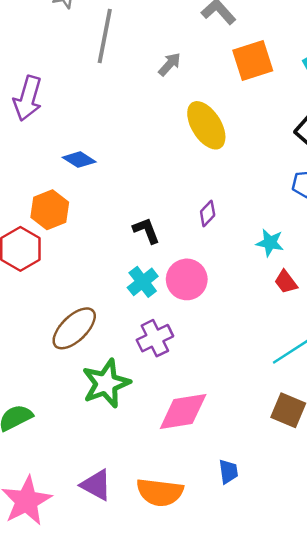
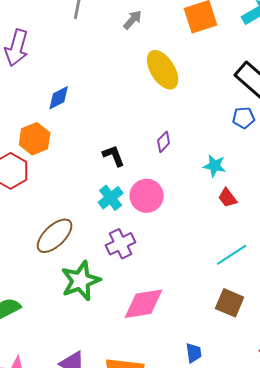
blue diamond: (79, 160) -> (59, 98), turned -60
blue trapezoid: (228, 471) -> (194, 353), moved

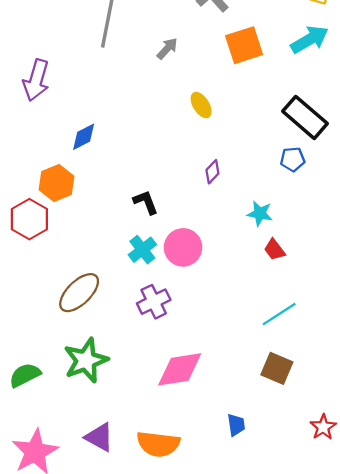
yellow ellipse: (163, 70) -> (201, 105), size x0.6
purple diamond: (164, 142) -> (212, 172), moved
green star: (81, 281) -> (86, 360), moved

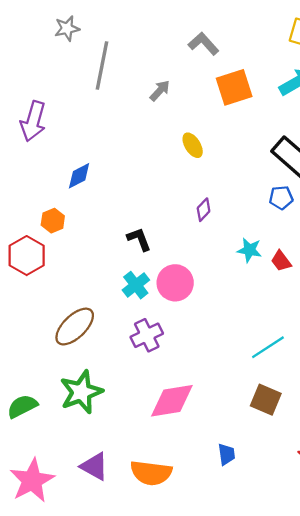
orange hexagon: (56, 183) -> (53, 221), size x0.7
red trapezoid: (275, 250) -> (281, 261), moved

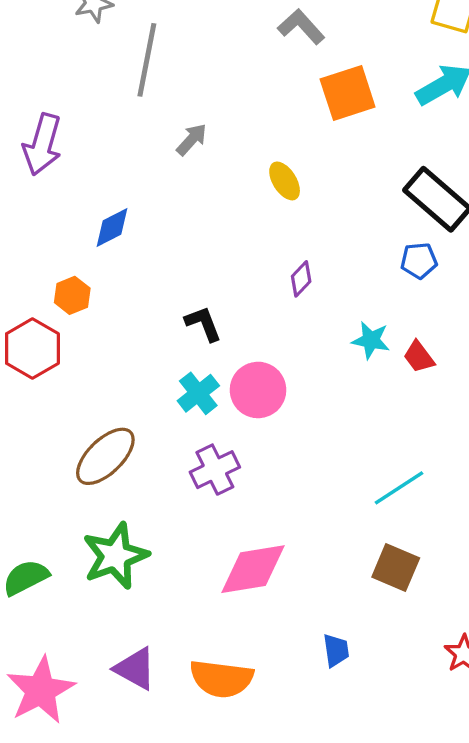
gray arrow: (160, 91) -> (192, 140), moved

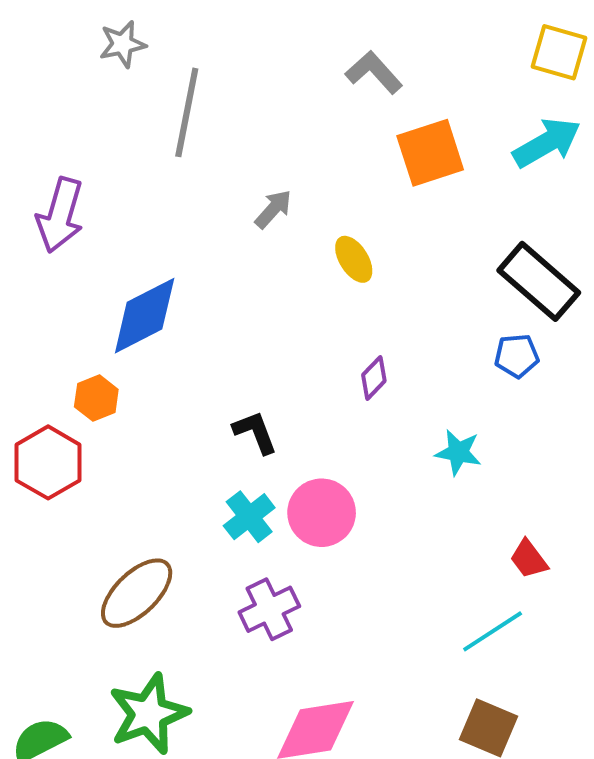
gray arrow: (192, 140) -> (273, 209), moved
blue diamond: (112, 227) -> (145, 316), size x1.6
red trapezoid: (419, 357) -> (529, 559), moved

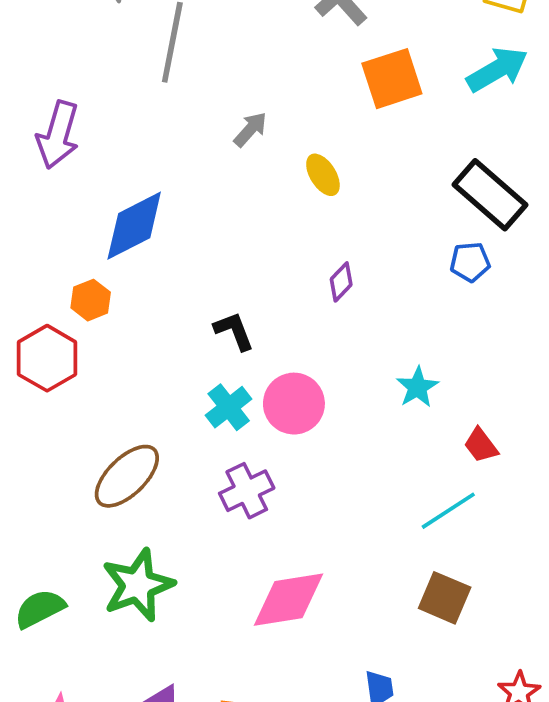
cyan star: (458, 452) -> (417, 387), moved, turned 30

